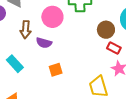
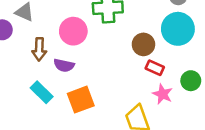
cyan rectangle: (15, 64) -> (42, 92), moved
orange square: (56, 70) -> (81, 100), size x1.5

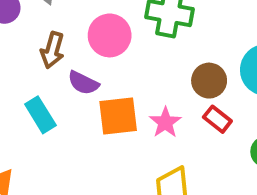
pink star: (163, 94) -> (165, 122), moved
orange square: (81, 100) -> (118, 116), moved

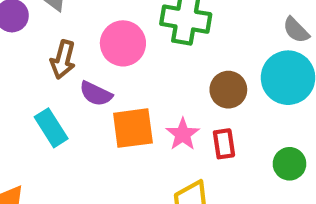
red rectangle: (217, 119) -> (224, 144), moved, turned 44

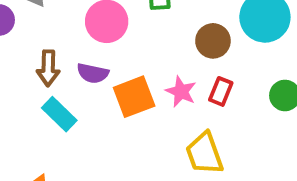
brown arrow: (63, 60) -> (48, 68), moved
red rectangle: (224, 144) -> (221, 91), turned 44

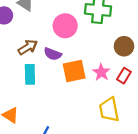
brown arrow: (48, 68) -> (28, 47), turned -132
cyan rectangle: (59, 114) -> (30, 74), turned 36

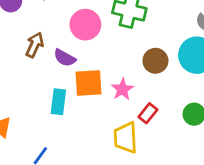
brown arrow: (28, 47) -> (35, 45), turned -42
cyan rectangle: (30, 74) -> (58, 102), moved
red rectangle: (124, 76) -> (148, 113), moved

